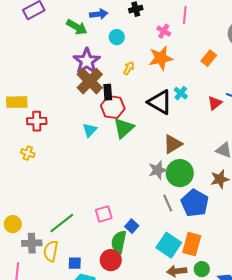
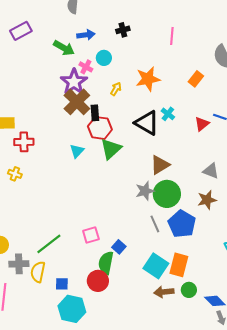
pink cross: (164, 31) -> (86, 67), moved

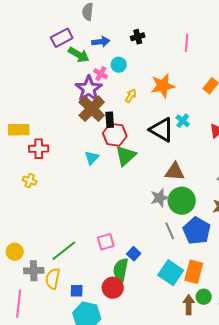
purple rectangle: (21, 31) -> (62, 38), moved
brown triangle: (160, 165) -> (175, 172), turned 35
brown arrow: (164, 292) -> (189, 305), moved, turned 96

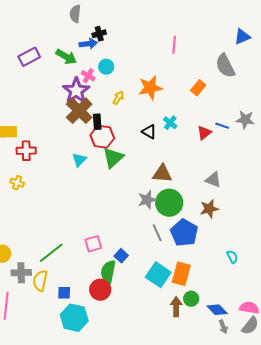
black cross: (138, 37) -> (99, 34), moved
purple rectangle: (62, 38) -> (29, 57), moved
black triangle: (162, 130) -> (149, 132), size x0.6

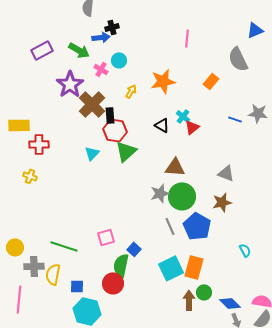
purple star: (76, 91) -> (70, 84), moved
red triangle: (204, 133) -> (192, 127), moved
green line: (51, 253) -> (64, 246), turned 56
cyan square: (158, 275) -> (171, 268), turned 30

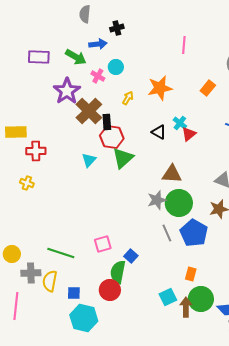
black cross: (112, 27) -> (117, 28), moved
purple rectangle: (42, 50) -> (39, 57), turned 30
orange rectangle: (194, 267) -> (191, 274), size x0.6
cyan square: (171, 268) -> (168, 297), moved, size x0.7
green circle: (204, 292) -> (201, 299), size x1.6

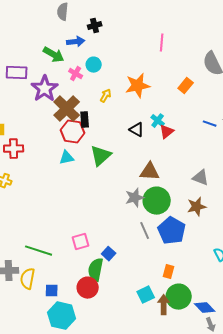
purple rectangle: (39, 57) -> (17, 73), moved
red hexagon: (112, 137) -> (73, 132), moved
cyan triangle: (89, 160) -> (67, 158), turned 35

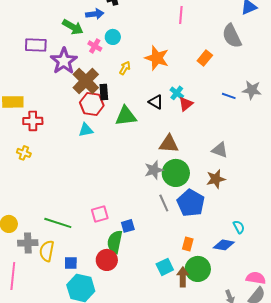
orange star: (138, 86) -> (157, 58), turned 30
green triangle: (101, 156) -> (126, 116), moved, turned 35
blue square: (109, 254) -> (128, 226), turned 32
blue diamond: (205, 308) -> (224, 245), moved, turned -35

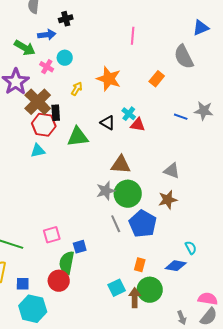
red triangle: (186, 104) -> (138, 125), turned 49

